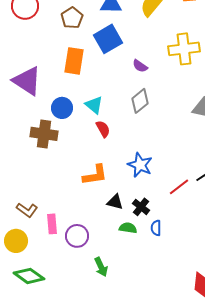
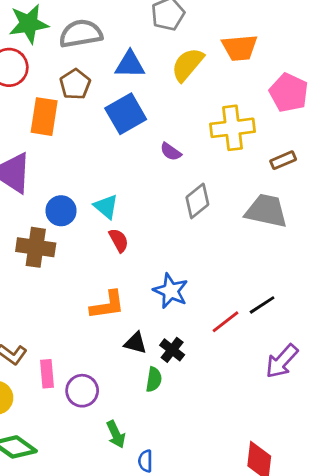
orange rectangle: (74, 61) -> (44, 117), moved
gray diamond: (140, 101) -> (197, 201), moved
green semicircle: (128, 228) -> (154, 379), turned 90
blue semicircle: (156, 228) -> (145, 461), moved

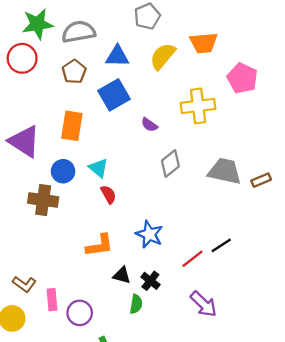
orange rectangle: (44, 117) -> (72, 126), moved
brown rectangle: (283, 160) -> (261, 180), moved
purple arrow: (282, 361) -> (204, 304), moved, turned -88

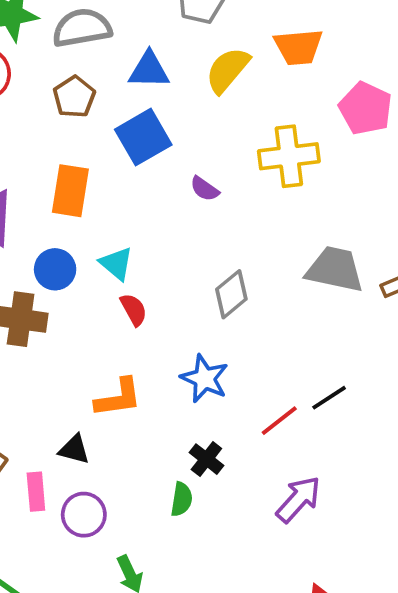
gray diamond: (170, 163) -> (231, 294), moved
black triangle: (122, 275) -> (74, 449), moved
purple arrow: (204, 304) -> (298, 499), turned -92

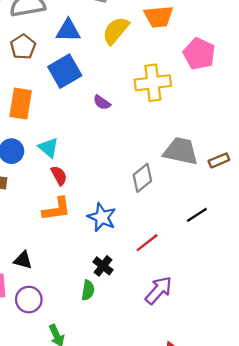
gray diamond: (231, 294) -> (142, 178), moved
orange L-shape: (118, 398) -> (57, 209), moved
black line: (329, 398) -> (197, 215), moved

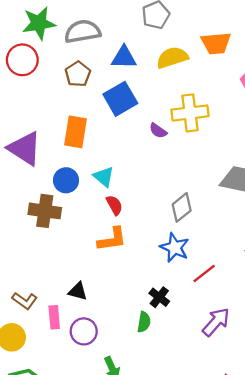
yellow semicircle: (116, 31) -> (172, 57), turned 32
yellow cross: (153, 83) -> (190, 113), moved
gray diamond: (142, 178) -> (182, 207), moved
blue star: (102, 217) -> (175, 248), moved

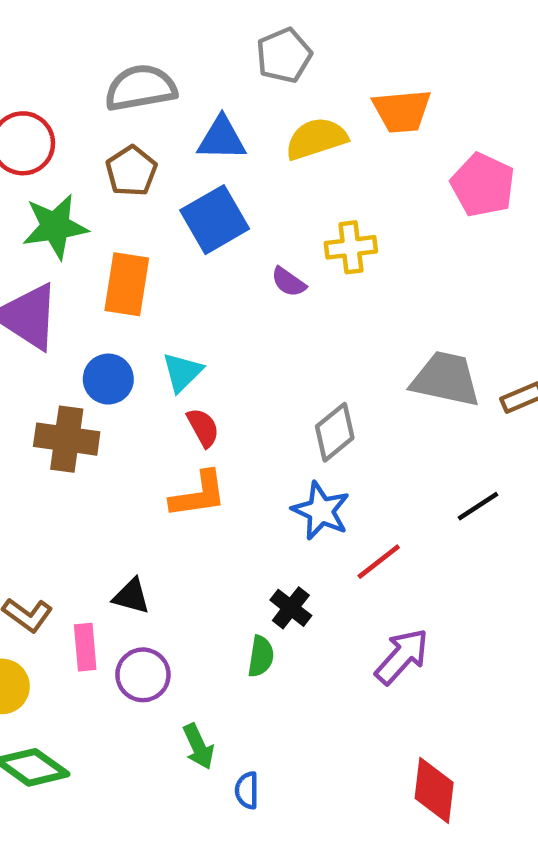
green star: (39, 23) -> (55, 226), moved
yellow cross: (190, 113) -> (351, 247), size x0.7
cyan triangle: (104, 177) -> (182, 372), turned 35

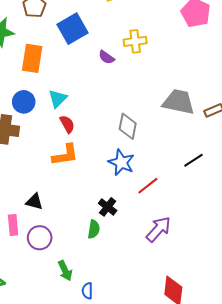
gray diamond: (335, 432) -> (128, 126), turned -40

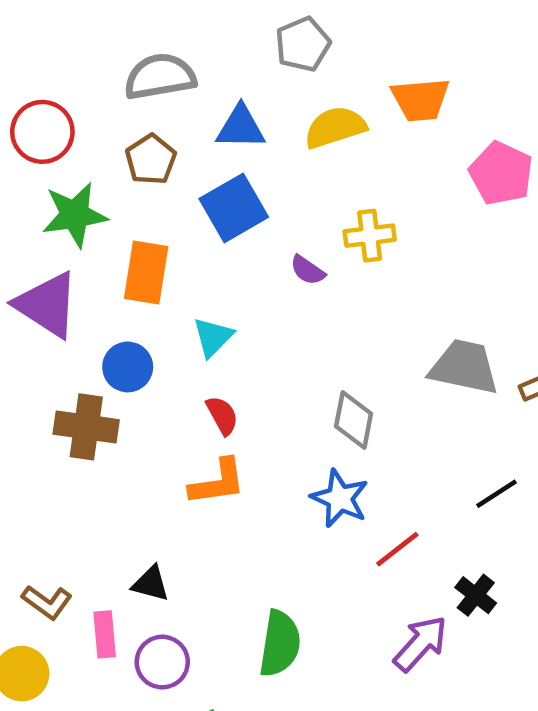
cyan triangle: (58, 99) -> (213, 337), moved
black cross: (108, 207) -> (476, 595), moved
green semicircle: (94, 229) -> (280, 644), size x1.6

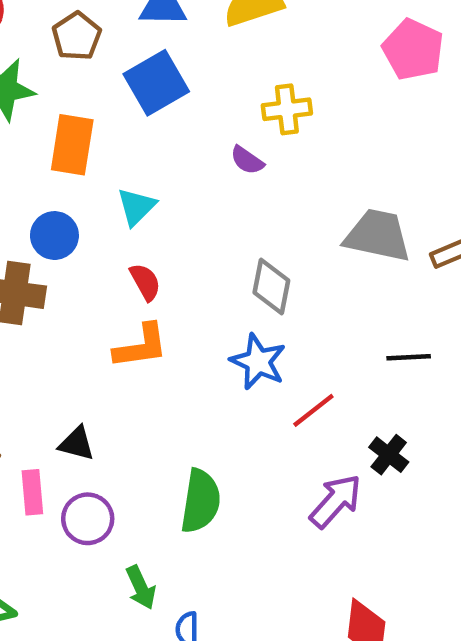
purple semicircle: (307, 270) -> (247, 160), moved
black line: (496, 494) -> (409, 357), turned 30

